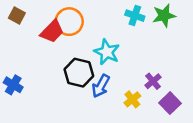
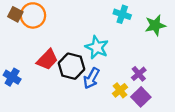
green star: (164, 16) -> (155, 25), moved
orange circle: (69, 22) -> (33, 15), moved
red trapezoid: (52, 31) -> (47, 60), moved
purple square: (170, 103) -> (141, 97), moved

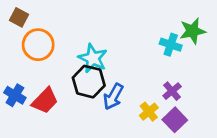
cyan cross: (122, 14) -> (171, 45), moved
orange circle: (33, 15) -> (38, 45), moved
cyan star: (97, 47) -> (93, 58), moved
red trapezoid: (47, 60) -> (45, 101), moved

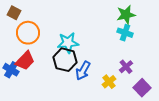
green star: (193, 31) -> (126, 15), moved
cyan star: (93, 58) -> (68, 43), turned -30
red trapezoid: (45, 101) -> (25, 61), moved
purple square: (175, 120) -> (142, 88), moved

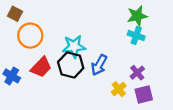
red trapezoid: (25, 61) -> (41, 67), moved
blue arrow: (83, 71) -> (99, 65), moved
purple square: (142, 88) -> (144, 94), moved, turned 30

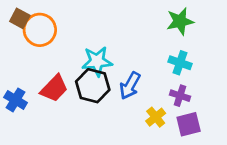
orange circle: (30, 36) -> (40, 30), moved
cyan cross: (136, 36) -> (180, 63), moved
purple cross: (137, 73) -> (180, 96), turned -32

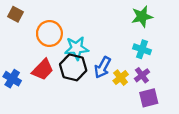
orange circle: (40, 30) -> (49, 34), moved
purple cross: (180, 96) -> (142, 75), turned 35
yellow cross: (156, 117) -> (121, 78), moved

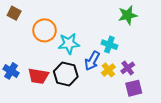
cyan cross: (142, 49) -> (109, 45), moved
black hexagon: (73, 67) -> (66, 74), moved
red trapezoid: (43, 70) -> (38, 76), moved, turned 55

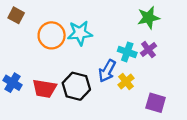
cyan star: (69, 44) -> (80, 33), moved
purple cross: (128, 68) -> (148, 50), moved
purple square: (134, 88) -> (156, 103), turned 30

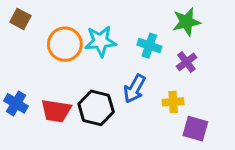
cyan cross: (127, 52) -> (149, 46), moved
yellow cross: (126, 81) -> (173, 102), moved, turned 35

